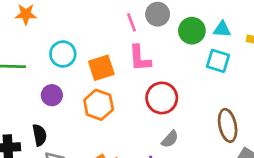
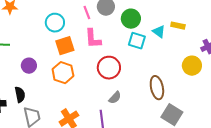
cyan triangle: (222, 29) -> (159, 32), moved, turned 32
cyan circle: (63, 54) -> (55, 23), moved
cyan square: (218, 61) -> (137, 41), moved

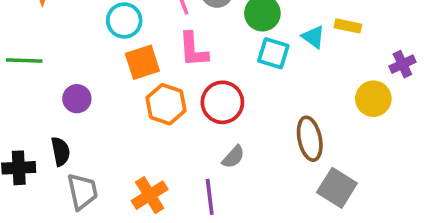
orange hexagon: (63, 73) -> (166, 104), moved

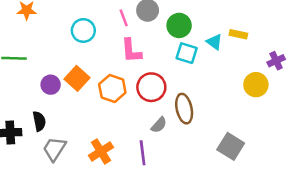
orange square: (142, 62) -> (77, 78), moved, turned -30
brown ellipse: (310, 139) -> (184, 109), moved
gray trapezoid: (82, 191) -> (54, 149), turned -136

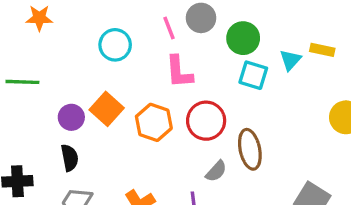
cyan triangle: (214, 42) -> (290, 60), turned 36
black semicircle: (39, 121) -> (70, 158), moved

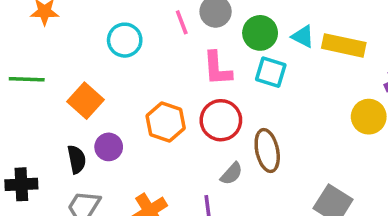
yellow rectangle: (322, 50) -> (344, 45), size x1.6
cyan triangle: (290, 60) -> (303, 37), moved, turned -45
pink L-shape: (179, 72) -> (217, 69), moved
orange square: (107, 109) -> (85, 101), moved
purple circle: (71, 117) -> (109, 147), moved

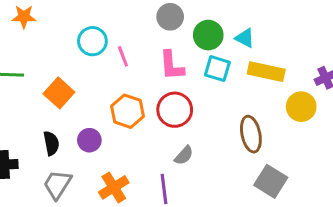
pink line: (182, 22) -> (123, 56), moved
yellow rectangle: (344, 45) -> (266, 72), moved
purple circle: (109, 147) -> (89, 140), moved
brown ellipse: (267, 150) -> (251, 134), moved

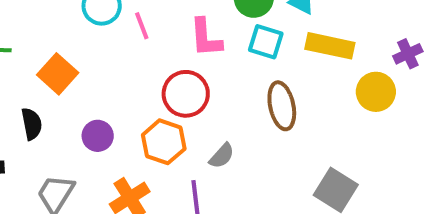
red circle: (175, 110) -> (186, 94), moved
orange hexagon: (127, 111) -> (164, 142), moved
brown ellipse: (251, 134) -> (282, 106), moved
black semicircle: (51, 143) -> (32, 124), moved

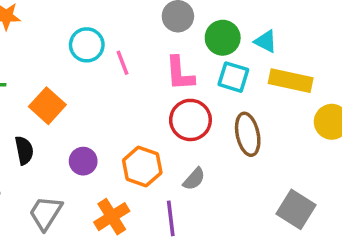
red circle: (186, 94) -> (190, 120), moved

